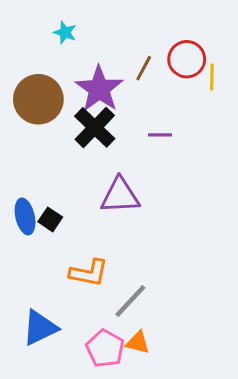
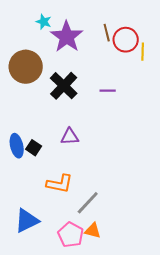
brown line: (144, 68) -> (107, 33), moved, turned -42
purple star: (99, 89) -> (67, 37), moved
purple triangle: (120, 196) -> (70, 137), moved, size x0.7

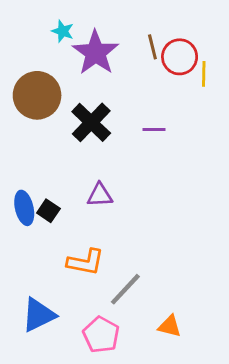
orange triangle: (93, 231) -> (170, 326), moved

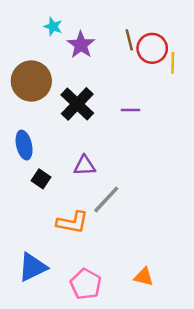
purple star: (95, 53) -> (81, 45), size x0.7
blue ellipse: (24, 208) -> (24, 145), moved
gray line: (125, 289) -> (106, 199), moved

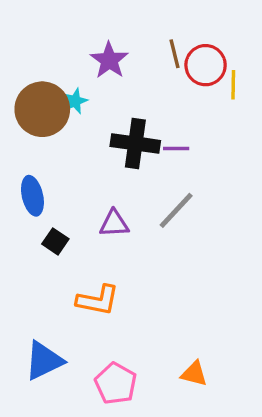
cyan star: (53, 27) -> (75, 101), moved, turned 30
black cross: (77, 104) -> (135, 143), moved, turned -36
gray line: (106, 199) -> (176, 210), moved

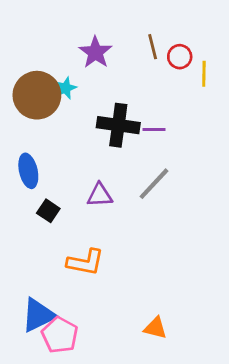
red circle: (206, 65) -> (180, 57), size x0.7
orange triangle: (194, 374) -> (155, 328), moved
pink pentagon: (116, 383) -> (60, 335), moved

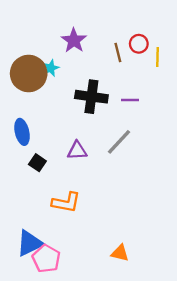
brown line: (153, 47) -> (118, 53), moved
purple line: (154, 129) -> (130, 100), moved

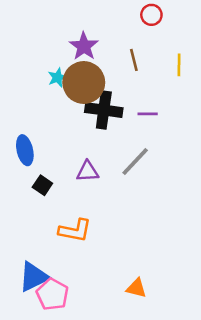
red circle: (139, 44) -> (151, 15), moved
brown circle: (29, 74) -> (84, 83), moved

